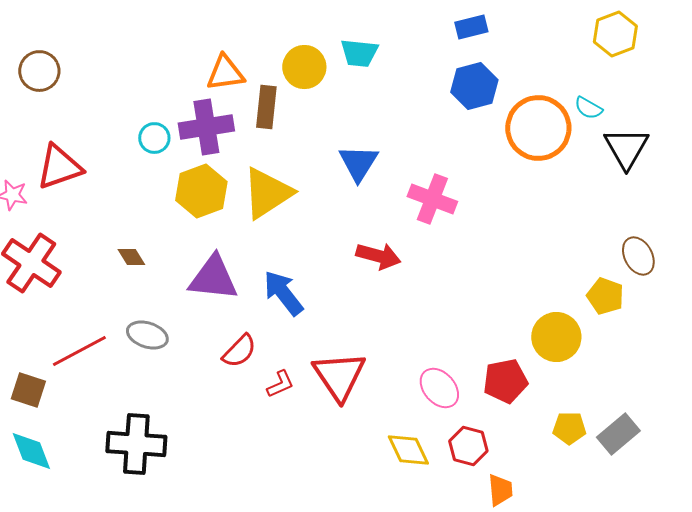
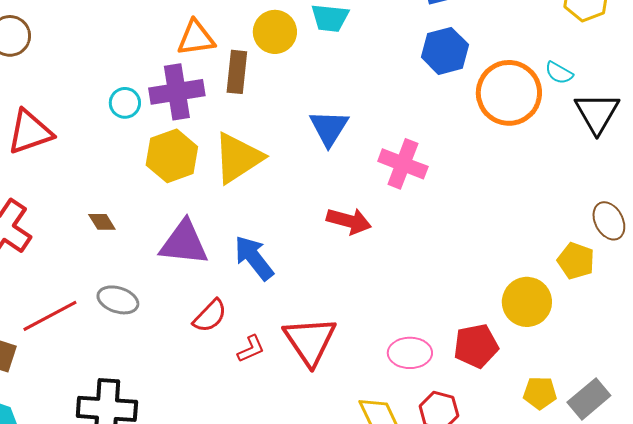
pink ellipse: (439, 388) -> (410, 353), turned -48

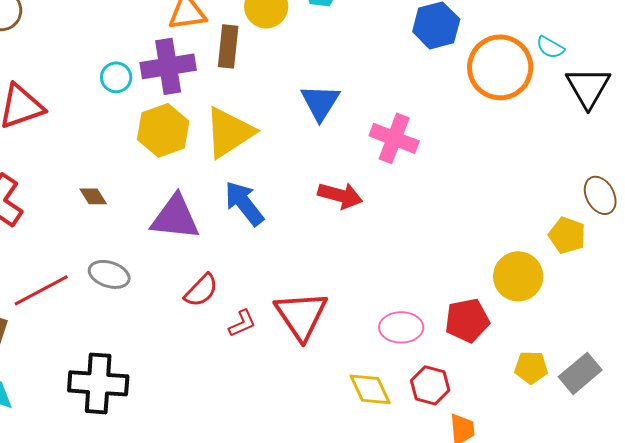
blue arrow: (254, 258) -> (244, 203), moved

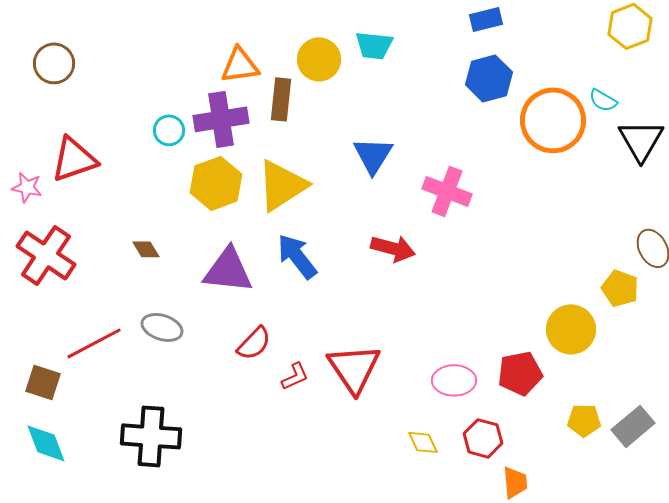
yellow diamond: (370, 389) -> (423, 442), size x0.7

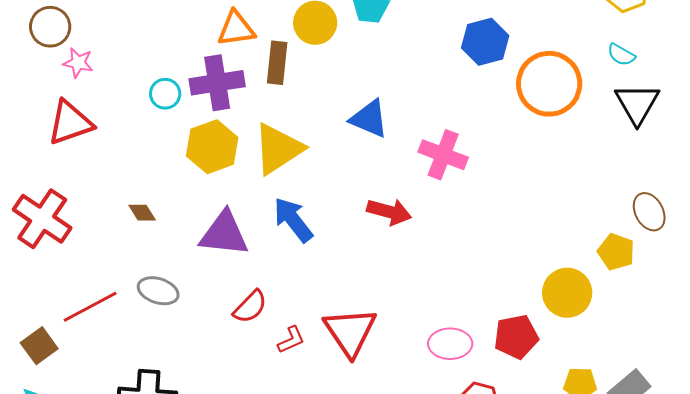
cyan semicircle: (603, 100) -> (621, 55), moved
blue triangle: (373, 155) -> (369, 119), turned -39
pink star: (27, 187) -> (78, 63), moved
brown square: (43, 382) -> (39, 346), turned 36

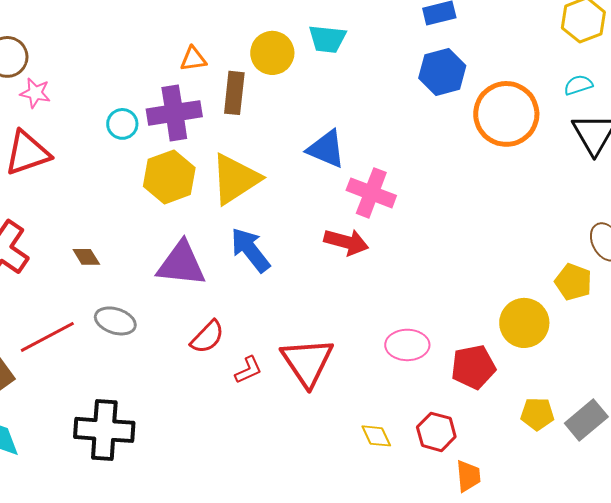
orange triangle: (236, 29) -> (193, 59), size x0.7
cyan semicircle: (621, 55) -> (578, 85), turned 132
pink cross: (443, 155) -> (371, 193), moved
brown diamond: (142, 213) -> (86, 257), moved
pink ellipse: (450, 344) -> (407, 345), moved

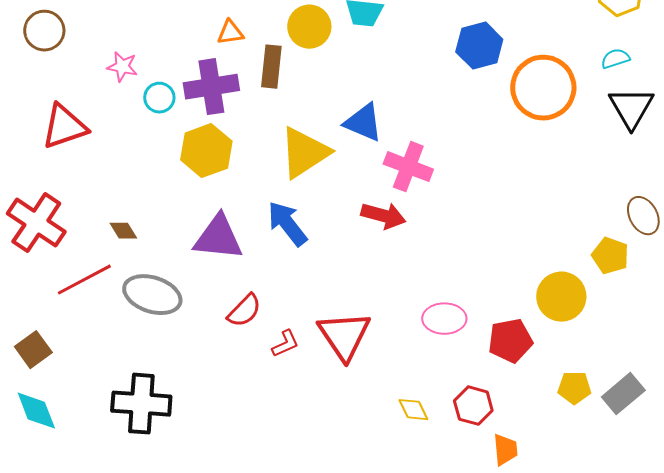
pink star: (35, 93) -> (122, 67), moved
yellow triangle: (235, 179) -> (304, 153), moved
gray ellipse: (115, 321) -> (152, 295), size x1.4
red line: (47, 337) -> (84, 280), moved

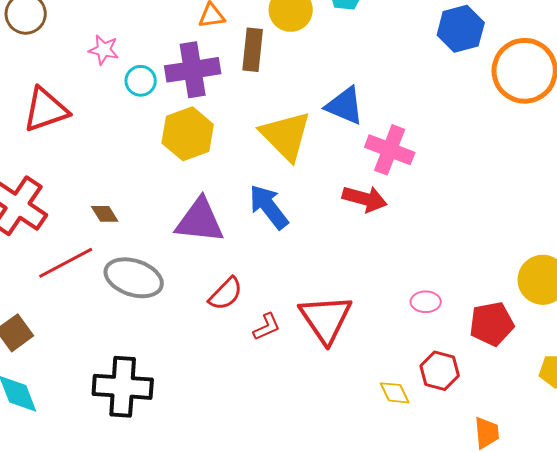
yellow triangle: (304, 153) -> (286, 136), turned -42
pink ellipse: (444, 319) -> (426, 302), size x0.7
red hexagon: (473, 406) -> (440, 371), moved

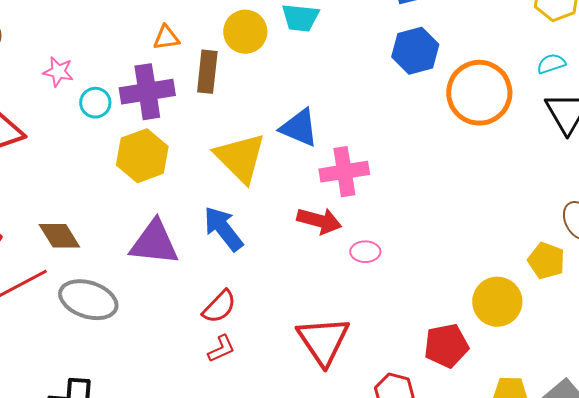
pink cross: (390, 150) -> (344, 172), turned -30
brown diamond: (105, 214) -> (59, 236), size x1.5
red semicircle: (226, 294) -> (219, 307), moved
pink ellipse: (426, 302) -> (365, 252), moved
red triangle: (326, 319) -> (323, 341), moved

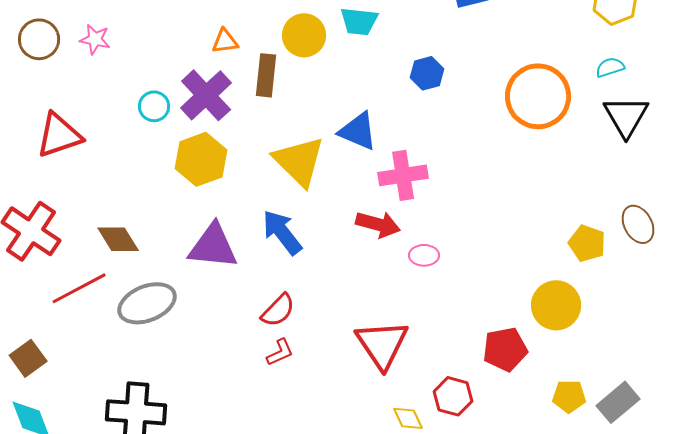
blue hexagon: (415, 51) -> (427, 73), moved, size x0.7
pink star: (58, 72) -> (95, 39), moved
purple cross: (147, 92) -> (206, 95), turned -34
yellow pentagon: (546, 261) -> (587, 243), moved
gray ellipse: (88, 300) -> (147, 303), turned -40

